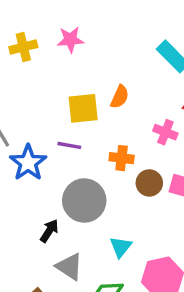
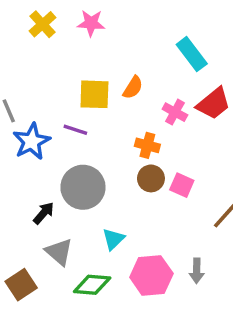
yellow cross: (23, 47) -> (42, 24), turned -36
pink cross: (165, 132) -> (175, 112), moved
orange cross: (122, 158) -> (147, 145), moved

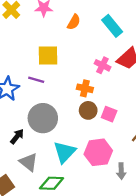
orange semicircle: (133, 88) -> (74, 22), moved
cyan triangle: (113, 239) -> (65, 152), size x1.5
pink hexagon: (151, 275) -> (98, 152), moved

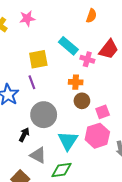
orange semicircle: (74, 22) -> (91, 16), moved
cyan rectangle: (112, 26) -> (68, 46), moved
purple line: (36, 80) -> (32, 82), turned 64
pink square: (109, 114) -> (103, 112), moved, turned -32

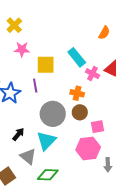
pink star: (27, 18) -> (22, 49), moved
gray circle: (44, 115) -> (53, 114), moved
cyan triangle: (68, 141) -> (46, 141), moved

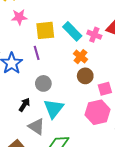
cyan rectangle: (77, 57) -> (72, 31), moved
orange cross: (77, 93) -> (81, 57), turned 32
gray circle: (53, 114) -> (43, 83), moved, size x0.6

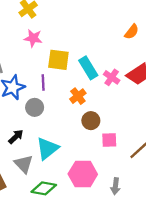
orange cross: (81, 57) -> (78, 96), moved
gray circle: (43, 83) -> (35, 107), moved
pink hexagon: (98, 112) -> (83, 174), moved

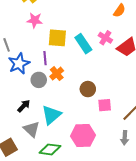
pink cross: (112, 77) -> (105, 38), moved
orange cross: (78, 96) -> (57, 74), moved
gray arrow: (115, 186) -> (125, 138), moved

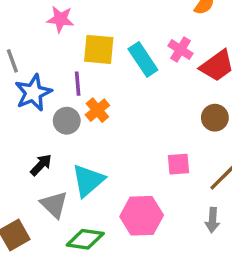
brown circle: (88, 89) -> (215, 118), moved

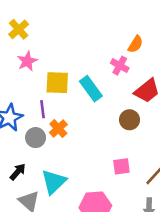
pink star: (60, 19) -> (27, 61), turned -30
pink cross: (181, 50) -> (120, 66), moved
brown circle: (215, 118) -> (130, 120), moved

